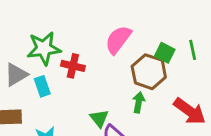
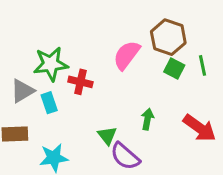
brown hexagon: (149, 72) -> (168, 37), moved

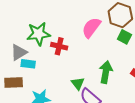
cyan rectangle: (49, 103) -> (28, 64), moved, turned -64
green arrow: (147, 119) -> (106, 72), size x1.5

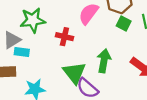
red cross: (59, 46) -> (64, 37), moved
green triangle: (78, 83) -> (74, 73), size x1.6

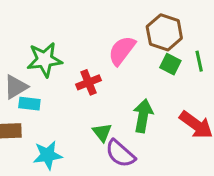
red cross: (64, 37) -> (89, 82), turned -35
green triangle: (74, 73) -> (102, 132), size x0.6

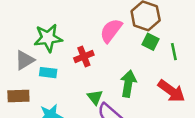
green line: (199, 61) -> (174, 52), moved
cyan rectangle: (29, 104) -> (48, 73), moved

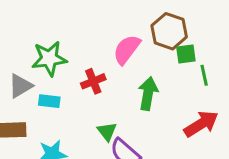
green square: (150, 42) -> (186, 54), moved, turned -35
green arrow: (128, 84) -> (148, 93), moved
red arrow: (171, 91) -> (201, 124), turned -68

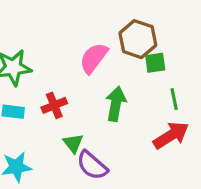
green line: (204, 75) -> (174, 99), moved
red cross: (93, 81) -> (54, 105), moved

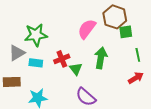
red arrow: (171, 135) -> (136, 78), size x0.7
green triangle: (73, 143) -> (76, 69), moved

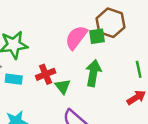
green square: (126, 32) -> (97, 36), moved

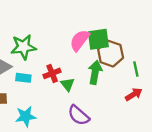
brown hexagon: (110, 23) -> (111, 54), moved
green square: (97, 36) -> (98, 39), size x1.5

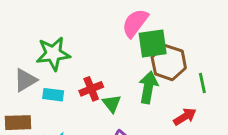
pink semicircle: (80, 40) -> (135, 23), moved
red arrow: (134, 94) -> (185, 117), moved

